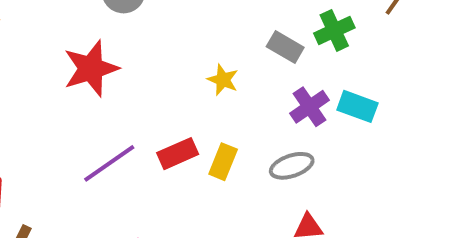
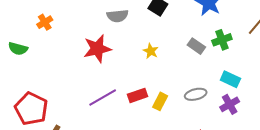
yellow star: (223, 80) -> (151, 51), moved
purple cross: (310, 107) -> (230, 104), moved
gray ellipse: (292, 166) -> (196, 94), moved

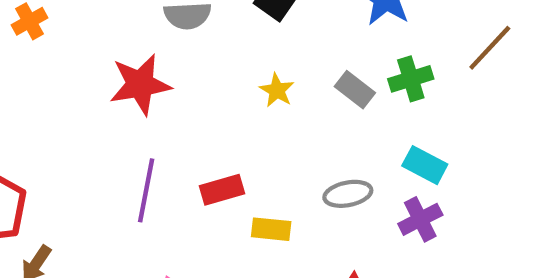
yellow star: (151, 51) -> (277, 90), moved
purple line: (103, 97) -> (146, 190), turned -52
yellow rectangle: (160, 101) -> (271, 229), moved, turned 66

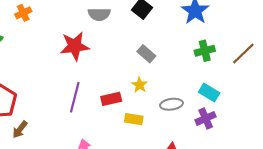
brown line: (490, 48) -> (243, 54), moved
yellow star: (277, 90) -> (140, 85), moved
gray rectangle: (355, 90) -> (146, 54), moved

